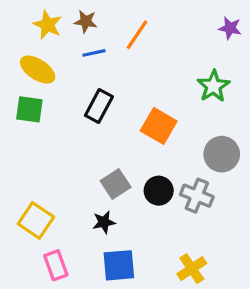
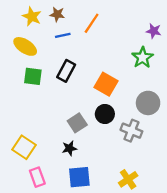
purple star: (230, 28) -> (154, 31), moved
green square: (29, 109) -> (33, 76), moved
black circle: (159, 191) -> (105, 114), moved

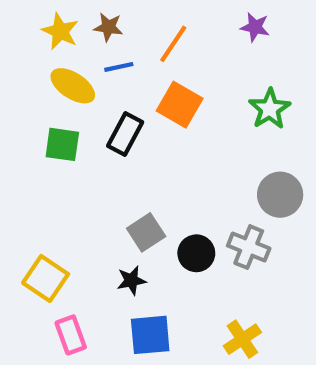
purple star: (154, 31) -> (255, 27), moved
yellow ellipse: (25, 46) -> (73, 86), moved
orange square: (106, 84) -> (180, 105), moved
black circle: (105, 114) -> (196, 253), moved

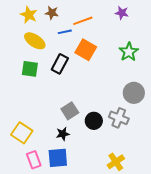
orange line: (173, 44) -> (83, 21), turned 36
blue line: (119, 67) -> (65, 32), moved
blue square: (150, 335) -> (58, 158), moved

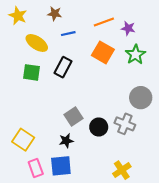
purple star: (122, 13) -> (128, 28), moved
yellow star: (29, 15) -> (18, 16), moved
orange line: (83, 21) -> (104, 22), moved
orange square: (86, 50) -> (103, 52), moved

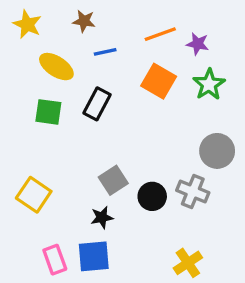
yellow square: (23, 140) -> (34, 195), moved

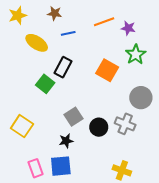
yellow star: (27, 24) -> (18, 15), turned 30
orange square: (159, 81) -> (107, 70), moved
green square: (48, 112) -> (45, 84), moved, turned 30
yellow cross: (188, 263) -> (122, 170), turned -36

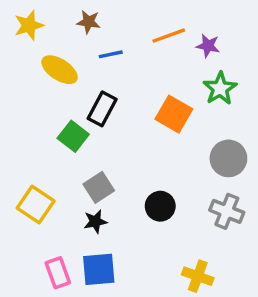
gray square: (73, 117) -> (99, 187), moved
gray cross: (125, 124) -> (227, 211), moved
black star: (66, 141) -> (95, 222), moved

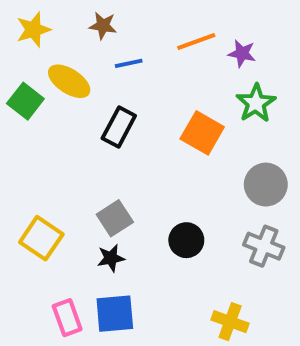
green square: (73, 136) -> (25, 101), moved

